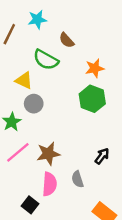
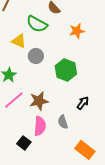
green hexagon: (92, 99) -> (66, 70), moved
gray circle: (34, 104) -> (36, 56), moved

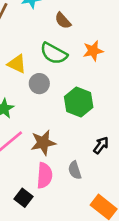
green semicircle: (37, 24) -> (54, 53), moved

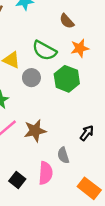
brown semicircle: (63, 21) -> (67, 21), moved
green hexagon: (79, 102) -> (67, 79), moved
pink semicircle: (45, 175) -> (46, 173), moved

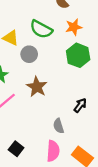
green hexagon: (67, 79) -> (78, 55), moved
brown star: (35, 131) -> (37, 87), moved, turned -30
pink semicircle: (46, 173) -> (53, 151), moved

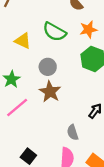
gray circle: (29, 54) -> (48, 67), moved

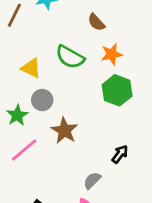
gray circle: (48, 67) -> (42, 100), moved
gray semicircle: (73, 132) -> (92, 181), turned 63

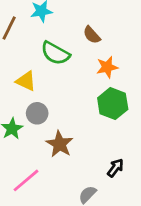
green semicircle: (70, 57) -> (55, 53), moved
pink line: (24, 150) -> (26, 180), moved

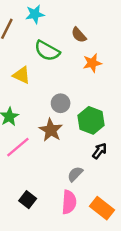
green hexagon: (113, 104) -> (91, 120), moved
gray circle: (37, 113) -> (61, 103), moved
pink line: (26, 180) -> (18, 147), moved

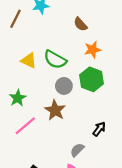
green semicircle: (47, 51) -> (55, 60), moved
green hexagon: (91, 120) -> (91, 79), moved

